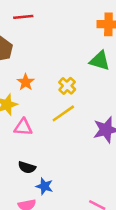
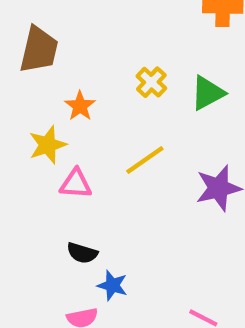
green triangle: (100, 61) -> (208, 93), moved, turned -45
yellow cross: (67, 86) -> (151, 82), moved

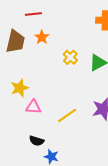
orange star: (80, 106) -> (42, 37), moved
yellow line: (145, 160) -> (67, 115), moved

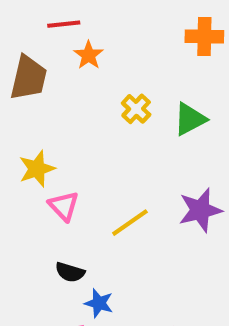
orange star: (42, 37) -> (89, 55), moved
pink triangle: (33, 107) -> (64, 206), turned 42

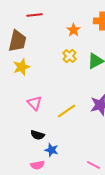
orange star: (89, 55) -> (73, 30), moved
yellow star: (37, 169) -> (21, 67), moved

